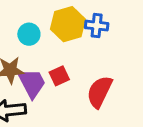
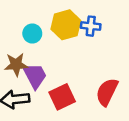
red square: (59, 76) -> (62, 97), moved, size x1.5
red semicircle: (100, 92) -> (107, 92), moved

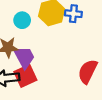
red square: (62, 97) -> (25, 76), moved

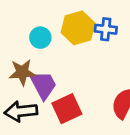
red square: (25, 76) -> (67, 109), moved

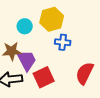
blue cross: (106, 29) -> (63, 42), moved

